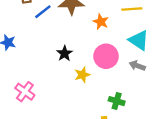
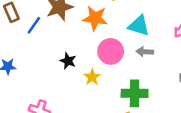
orange star: (101, 22) -> (95, 18), size x1.5
green cross: (117, 101) -> (135, 93), size x1.5

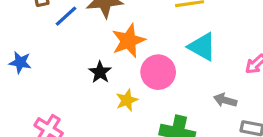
orange star: (95, 18) -> (128, 41), moved, turned 30
gray arrow: (145, 52) -> (225, 100), moved

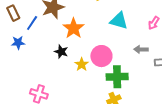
blue star: (20, 62) -> (18, 43), moved
pink circle: (158, 72) -> (101, 56), moved

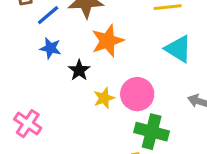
blue star: (18, 43) -> (50, 48), moved

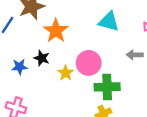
blue star: (50, 48) -> (19, 67), moved

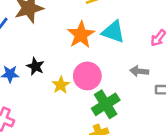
orange star: (56, 31) -> (81, 35), moved
green cross: (107, 87) -> (106, 104), turned -35

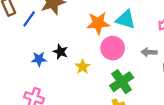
orange star: (81, 35) -> (98, 23), turned 30
pink circle: (87, 76) -> (113, 48), moved

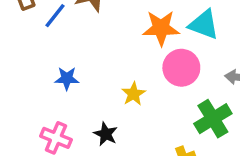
black star: (60, 52) -> (106, 134), moved
green cross: (122, 82) -> (213, 119), moved

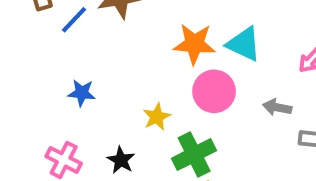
green cross: (213, 119) -> (194, 154), moved

